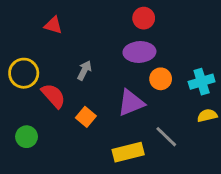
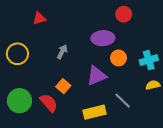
red circle: (144, 18) -> (124, 14), moved
red triangle: (53, 25) -> (39, 18), turned -32
red semicircle: (53, 96) -> (49, 103), moved
green circle: (27, 137) -> (19, 101), size x1.5

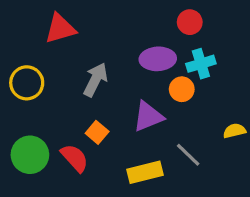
red triangle: (39, 18) -> (60, 29), size x1.5
gray arrow: (62, 52) -> (95, 80), size x1.5
cyan cross: (149, 60) -> (201, 64), moved

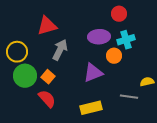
red triangle: (60, 29) -> (47, 26), moved
orange square: (97, 132) -> (48, 77), moved
green circle: (30, 155) -> (25, 76), moved
gray line: (188, 155) -> (129, 97), moved, turned -36

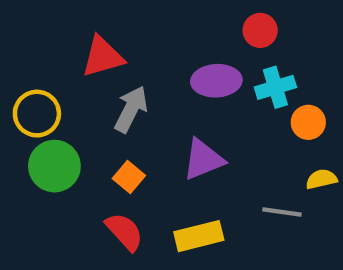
orange circle: (114, 56) -> (308, 122), moved
orange square: (48, 77) -> (129, 177), moved
red semicircle: (47, 99) -> (124, 232), moved

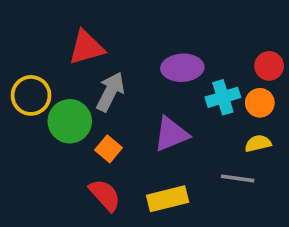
red circle: (260, 30) -> (269, 66), moved
cyan cross: (275, 87) -> (223, 97), moved
green circle: (54, 166) -> (70, 121), moved
yellow semicircle: (321, 179) -> (258, 143), moved

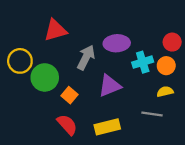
gray arrow: (110, 92) -> (86, 57), moved

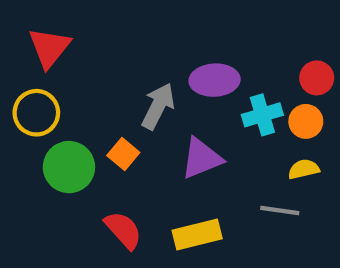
red triangle: (55, 30) -> (49, 48), moved, turned -35
green circle: (45, 77) -> (69, 167), moved
orange square: (69, 95) -> (123, 154), moved

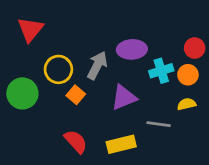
yellow circle: (36, 113) -> (58, 69), moved
green circle: (69, 167) -> (22, 93), moved
gray line: (280, 211) -> (159, 124), moved

